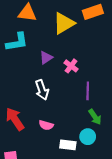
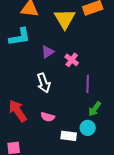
yellow triangle: (64, 23) -> (65, 19), turned -30
green arrow: (95, 117) -> (95, 109), turned 70

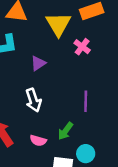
pink cross: (72, 60) -> (82, 47), moved
green arrow: (95, 109) -> (65, 131), moved

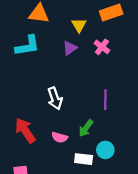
yellow triangle: (58, 24) -> (79, 25), size x0.6
purple triangle: (38, 63) -> (70, 48), moved

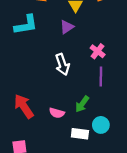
pink cross: (102, 47) -> (98, 51), moved
white arrow: (55, 98) -> (62, 64), moved

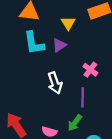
cyan L-shape: (26, 25) -> (34, 43), moved, turned 90
purple line: (101, 77) -> (83, 97), moved

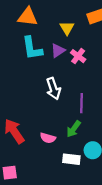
pink cross: (90, 70) -> (78, 56), moved

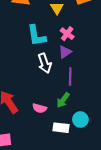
cyan L-shape: (32, 48) -> (36, 36), moved
purple triangle: (58, 50) -> (65, 52), moved

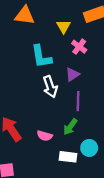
pink cross: (67, 34) -> (79, 47), moved

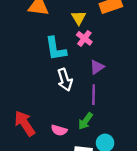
pink cross: (79, 47) -> (84, 38), moved
purple triangle: (72, 74) -> (97, 67), moved

